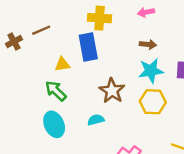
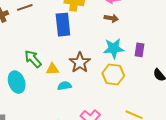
brown arrow: (148, 44) -> (111, 18), moved
yellow triangle: (62, 64) -> (52, 69), moved
cyan ellipse: (54, 124) -> (17, 82), moved

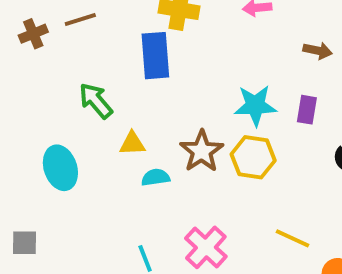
brown arrow: (111, 18) -> (318, 51), moved
green arrow: (33, 59) -> (96, 101), moved
brown star: (80, 63) -> (202, 151), moved

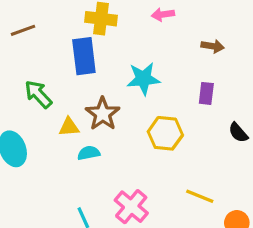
cyan star: (255, 106) -> (143, 79), moved
brown star: (202, 151) -> (103, 114), moved

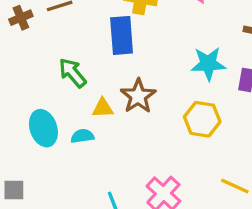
cyan star: (143, 79) -> (208, 64), moved
cyan semicircle: (89, 153) -> (82, 136), moved

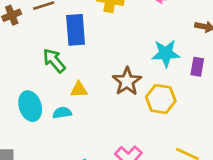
blue rectangle: (122, 35) -> (76, 30), moved
brown star: (138, 96) -> (127, 81), moved

